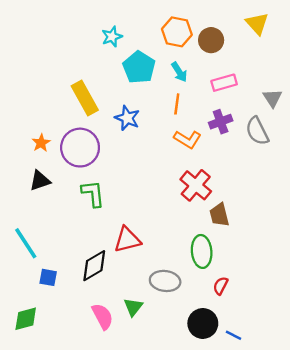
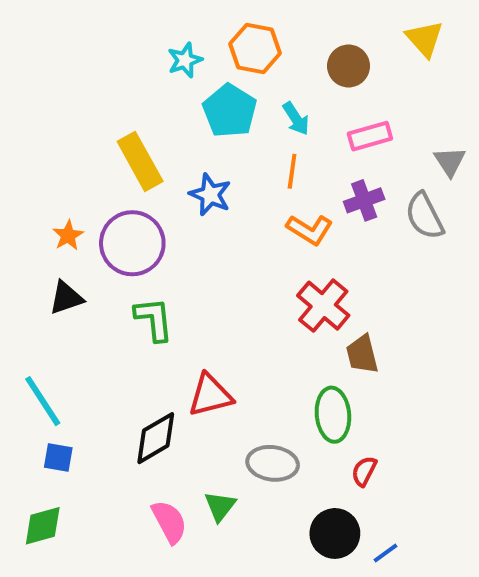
orange hexagon: (177, 32) -> (255, 48), moved
blue square: (48, 277) -> (58, 458), moved
blue line: (234, 335) -> (386, 553), turned -63

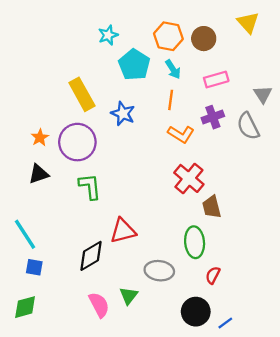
orange hexagon: (255, 48) -> (168, 36), moved

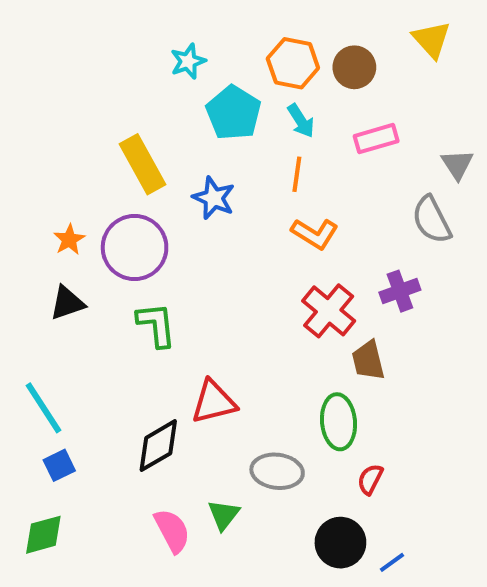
purple cross: (213, 117) -> (400, 291), moved
blue square: (34, 267) -> (59, 465), turned -36

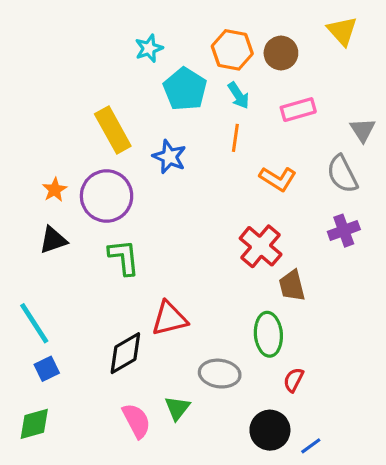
orange L-shape: (315, 234) -> (278, 179), moved
purple cross: (400, 291) -> (344, 231), moved

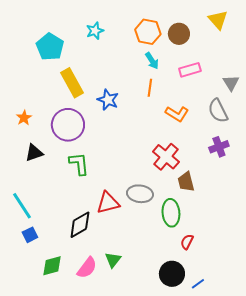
cyan pentagon: (185, 89) -> (50, 47), moved
orange star: (55, 190) -> (24, 118), moved
gray ellipse: (220, 374) -> (140, 194), moved
pink semicircle: (136, 421) -> (87, 268), turned 65
green diamond: (34, 424) -> (52, 266), moved

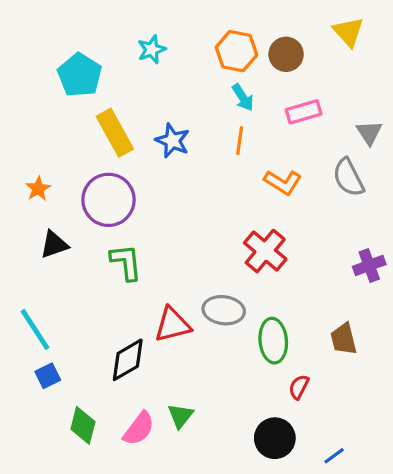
blue star: (108, 100) -> (172, 141), moved
purple cross: (219, 147) -> (369, 265), moved
brown trapezoid: (186, 182) -> (344, 339), moved
green diamond: (52, 266) -> (83, 425), turned -60
blue line: (198, 284) -> (334, 456), moved

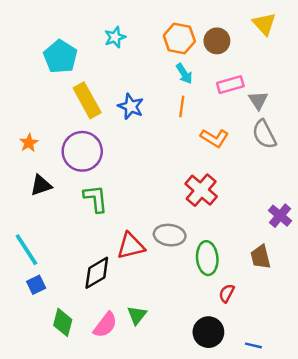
gray triangle: (369, 133) -> (258, 100), moved
purple cross: (369, 265) -> (280, 216), moved, turned -30
blue line: (334, 456) -> (253, 345), turned 49

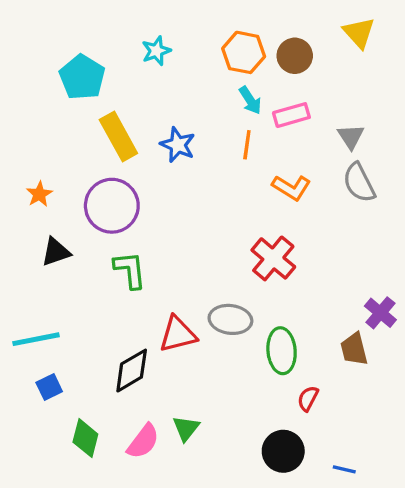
pink rectangle: (230, 85) -> (291, 115), moved
purple cross: (280, 216) -> (380, 313), moved
cyan line: (26, 250) -> (36, 339), turned -68

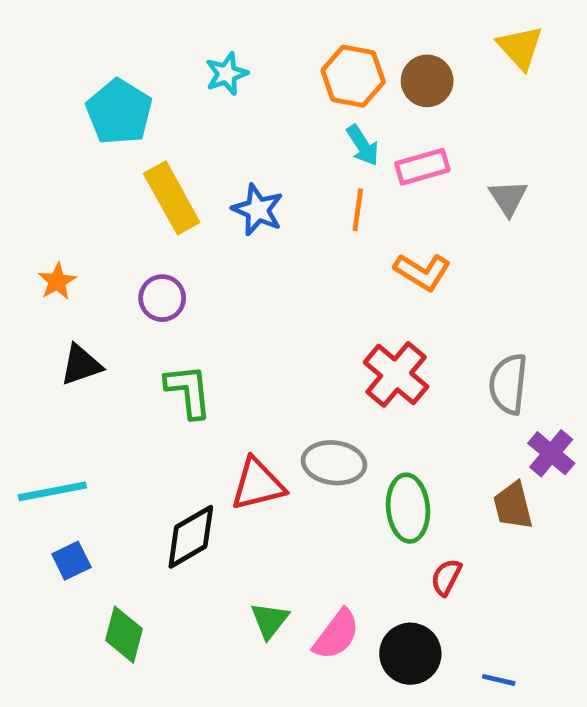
gray semicircle: (359, 183) -> (508, 384), moved, turned 33
purple circle: (112, 206) -> (162, 298), size x0.6
pink semicircle: (143, 441) -> (336, 635), moved

